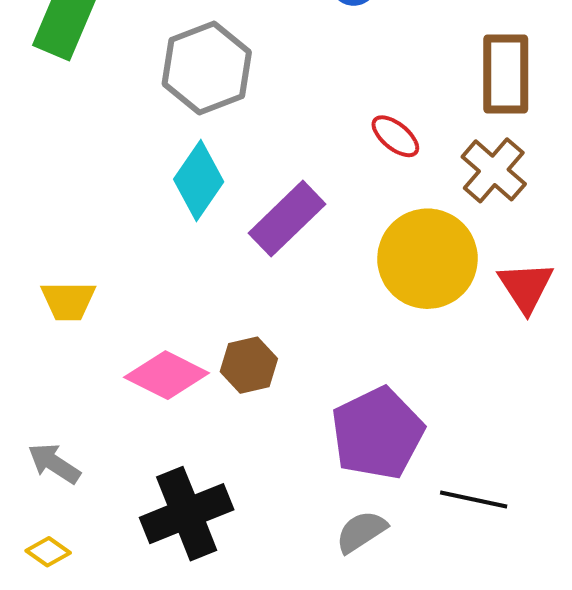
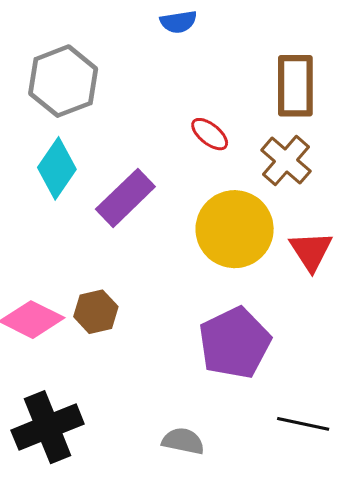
purple pentagon: (377, 433) -> (235, 343), moved
black line: (474, 500) -> (303, 424), moved
gray semicircle: (361, 532) -> (183, 441), turned 45

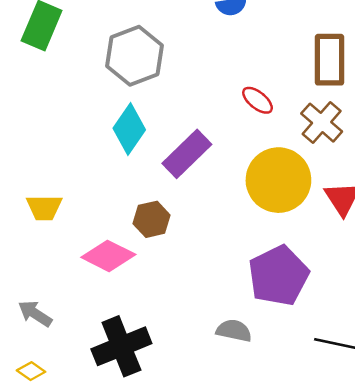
brown hexagon: (96, 312) -> (152, 219), moved
gray semicircle: (183, 441) -> (234, 331), moved

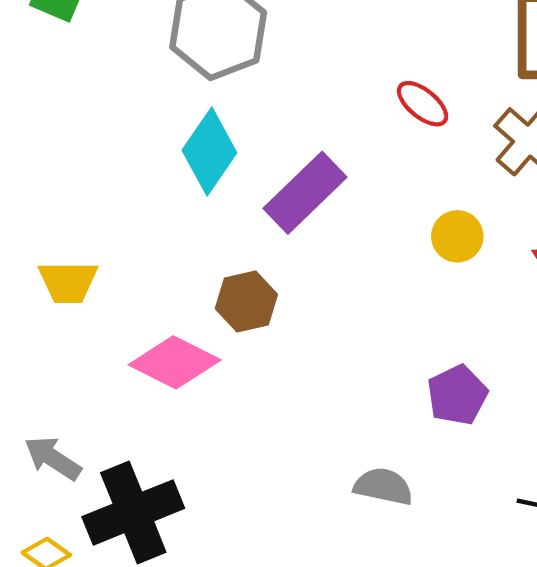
yellow circle: (278, 180) -> (457, 236), size x0.5
purple pentagon: (278, 276) -> (457, 395), size x0.6
black cross: (121, 346) -> (133, 512), moved

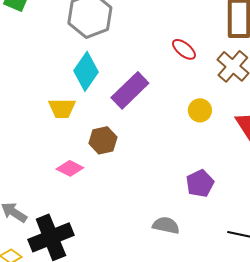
yellow trapezoid: (68, 282) -> (62, 108), moved
pink diamond: (175, 362) -> (70, 168), size x0.7

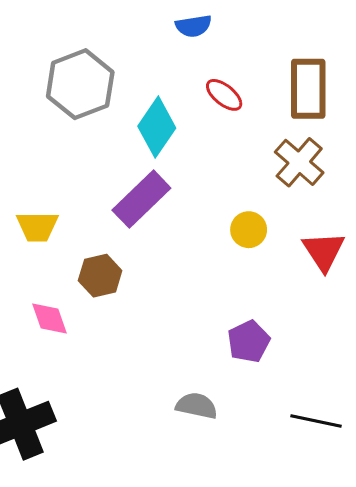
red ellipse: (184, 49) -> (224, 95), moved
cyan diamond: (86, 71) -> (157, 127), moved
pink diamond: (70, 168) -> (50, 318), turned 44

